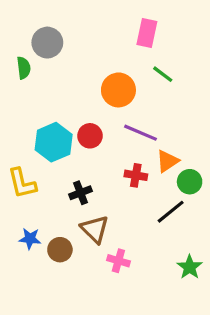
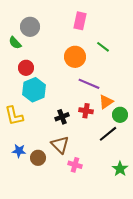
pink rectangle: (147, 33) -> (80, 21), moved
green semicircle: (24, 68) -> (15, 43), turned 144
red circle: (90, 136) -> (26, 68), moved
black cross: (80, 193) -> (62, 117), moved

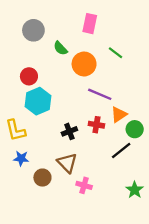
green semicircle: (15, 43) -> (60, 48), moved
blue star: (19, 151) -> (21, 158), moved

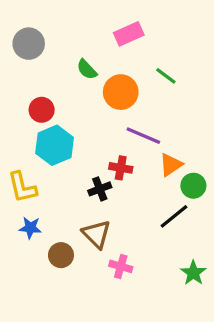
pink rectangle: (90, 24) -> (129, 34), turned 54
gray circle: (33, 30) -> (29, 44), moved
red cross: (96, 125) -> (121, 168), moved

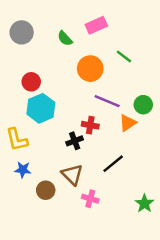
green semicircle: (87, 69) -> (65, 38), moved
green circle: (193, 186) -> (143, 105), moved
black line: (174, 216) -> (113, 164), moved

